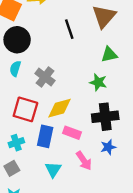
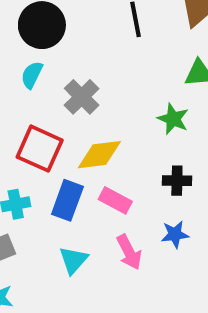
black cross: (105, 117) -> (177, 181), size x0.6

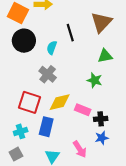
cyan semicircle: (32, 75) -> (52, 48), moved
black cross: (177, 181) -> (101, 119), moved
pink rectangle: (115, 200) -> (83, 110), moved

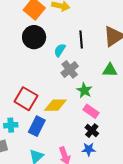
gray cross: (48, 74) -> (70, 69), moved
green star: (95, 80) -> (84, 90), moved
pink rectangle: (83, 110) -> (91, 111), moved
black cross: (101, 119) -> (92, 131), turned 32

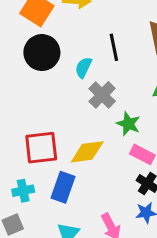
red square: (26, 99) -> (41, 148), turned -30

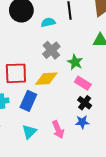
cyan semicircle: (83, 67) -> (48, 22), turned 48
gray cross: (102, 95) -> (51, 50), moved

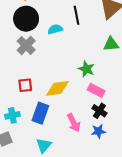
gray cross: (51, 50) -> (26, 45), moved
red square: (16, 73) -> (25, 85), size x0.6
pink arrow: (58, 130) -> (74, 123), moved

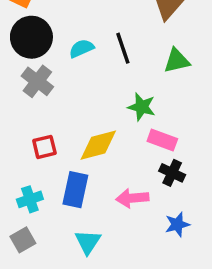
black line: (77, 15) -> (123, 48), moved
pink arrow: (74, 123) -> (132, 198), turned 120
blue star: (98, 131) -> (177, 224), moved

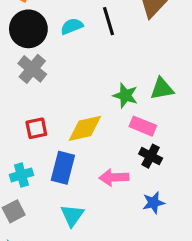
cyan semicircle: (82, 48) -> (72, 26), moved
black line: (123, 48) -> (108, 21), moved
green triangle: (177, 61) -> (162, 89), moved

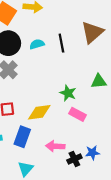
green triangle: (162, 89) -> (99, 81), moved
black cross: (151, 156) -> (74, 159), moved, turned 32
blue star: (153, 203) -> (92, 153), moved

